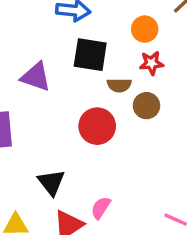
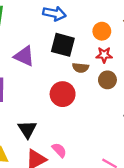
brown circle: (146, 106) -> (107, 80), moved
pink semicircle: (101, 208) -> (59, 150), turned 98

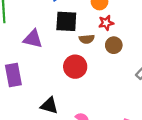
black triangle: (27, 129) -> (49, 106), turned -30

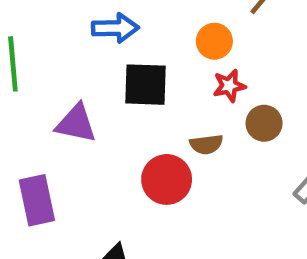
brown semicircle: (87, 39) -> (206, 144), moved
brown circle: (114, 45) -> (264, 123), moved

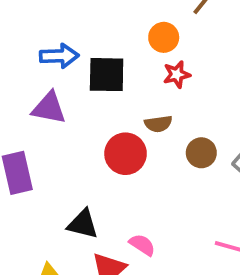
blue arrow: (115, 28) -> (59, 56), moved
brown circle: (264, 123) -> (201, 153), moved

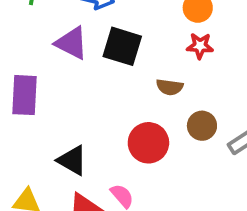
black square: (107, 75) -> (122, 46), moved
red circle: (126, 154) -> (148, 143), moved

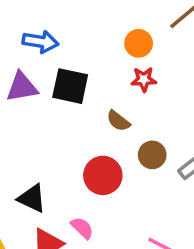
purple triangle: (72, 43) -> (22, 87), turned -32
brown semicircle: (170, 87) -> (118, 121), turned 35

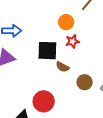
black square: (70, 86) -> (47, 51), moved
red circle: (103, 175) -> (44, 101), moved

